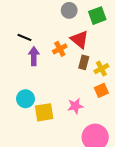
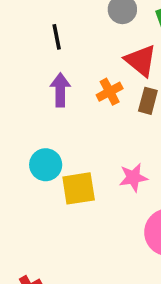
black line: (24, 37) -> (57, 37), moved, turned 56
orange cross: (60, 49) -> (110, 92), moved

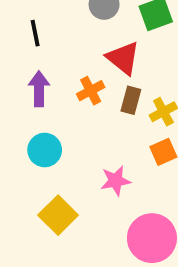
cyan circle: (46, 165) -> (45, 150), moved
yellow square: (79, 188) -> (58, 215), moved, turned -36

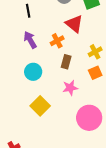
purple arrow: (39, 89) -> (30, 40), turned -30
brown rectangle: (131, 100) -> (66, 62), moved

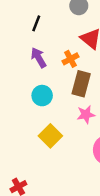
black line: (28, 11) -> (36, 23), turned 32
brown rectangle: (66, 62) -> (81, 84), size x1.5

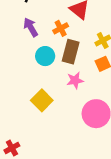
cyan circle: (42, 96) -> (45, 56), moved

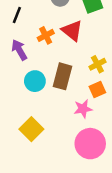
orange cross: (61, 28) -> (46, 35), moved
pink star: (75, 80) -> (83, 109), moved

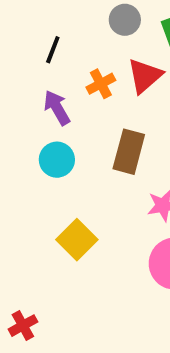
red triangle: (72, 31) -> (145, 76), turned 40
cyan circle: (35, 81) -> (57, 160), moved

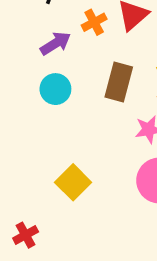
purple arrow: (57, 108) -> (55, 43), turned 88
yellow square: (77, 240) -> (73, 182), moved

